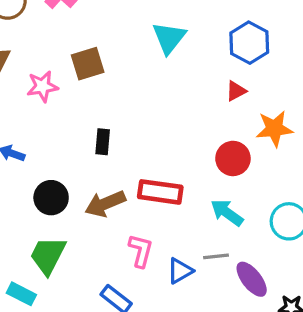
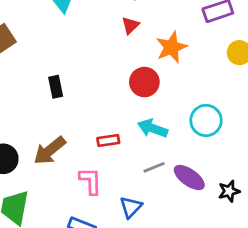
black rectangle: (103, 142) -> (56, 87), moved
red rectangle: (160, 192) -> (108, 141), moved, size x0.6
blue triangle: (180, 271) -> (131, 207), moved

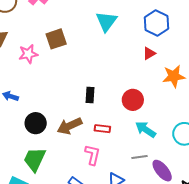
red circle: (144, 82) -> (133, 100), moved
black rectangle: (56, 87) -> (90, 95), moved
red rectangle: (108, 141) -> (102, 129), moved

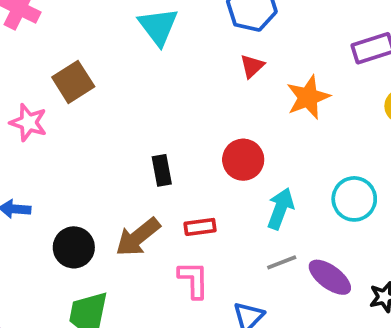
pink star: (28, 54) -> (28, 122), turned -30
cyan arrow: (146, 129) -> (280, 209), turned 90

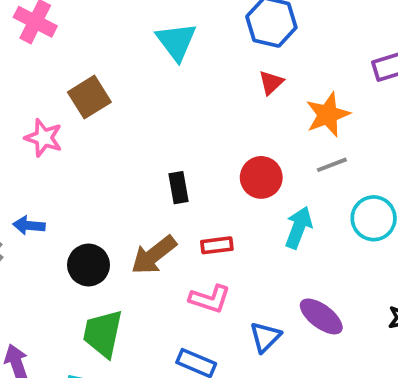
gray line: (282, 262) -> (332, 165), moved
purple ellipse: (330, 277) -> (321, 316), moved
pink L-shape: (194, 280) -> (210, 299), turned 108

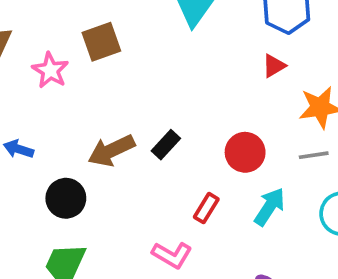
black rectangle: (179, 188) -> (166, 145), turned 40
red rectangle: (217, 245) -> (206, 208), moved, turned -64
brown arrow: (154, 255) -> (111, 151), moved

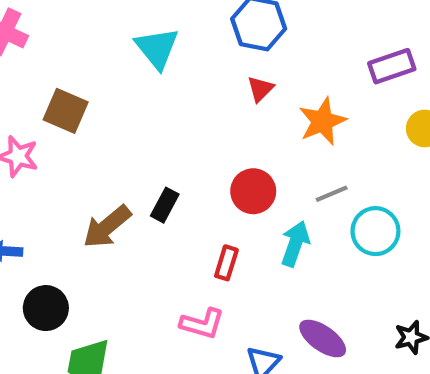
brown square: (101, 42) -> (66, 111), turned -33
gray line: (314, 155) -> (332, 194), moved
black circle: (66, 198) -> (46, 308), moved

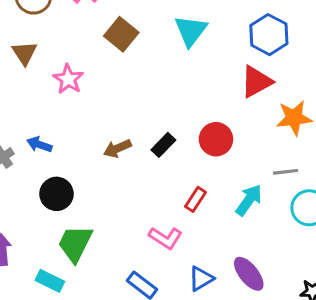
red triangle: (260, 89) -> (256, 82), size x1.6
brown square: (66, 111) -> (121, 34), moved
red circle: (253, 191) -> (216, 139), moved
brown arrow: (107, 227) -> (117, 148), size x0.7

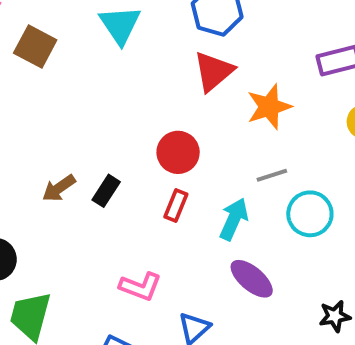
black rectangle: (163, 145) -> (106, 191), moved
red rectangle: (196, 199) -> (176, 206), moved
purple ellipse: (249, 274) -> (252, 279), moved

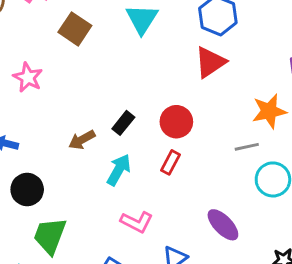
orange star: (269, 107) -> (269, 111), moved
black rectangle: (106, 191) -> (123, 123), moved
cyan arrow: (234, 219) -> (119, 170), moved

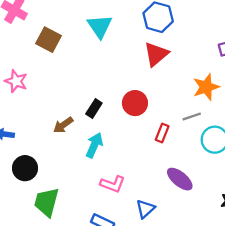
red rectangle: (170, 162) -> (162, 133), moved

